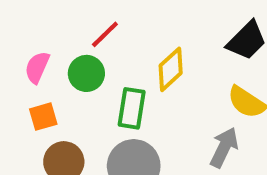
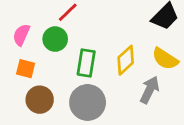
yellow diamond: (171, 69) -> (126, 60), moved
orange square: (43, 117) -> (26, 69), turned 30

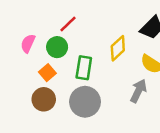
yellow diamond: (126, 60) -> (118, 48), moved
orange square: (26, 69) -> (47, 73), moved, turned 35

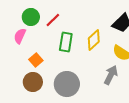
green circle: (57, 47) -> (31, 17), moved
green rectangle: (84, 68) -> (66, 42), moved

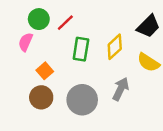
gray arrow: (111, 75) -> (121, 89), moved

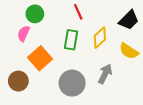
red line: (65, 23) -> (78, 12), moved, turned -70
orange square: (45, 71) -> (40, 58), size x1.6
brown circle: (41, 97) -> (18, 81), moved

